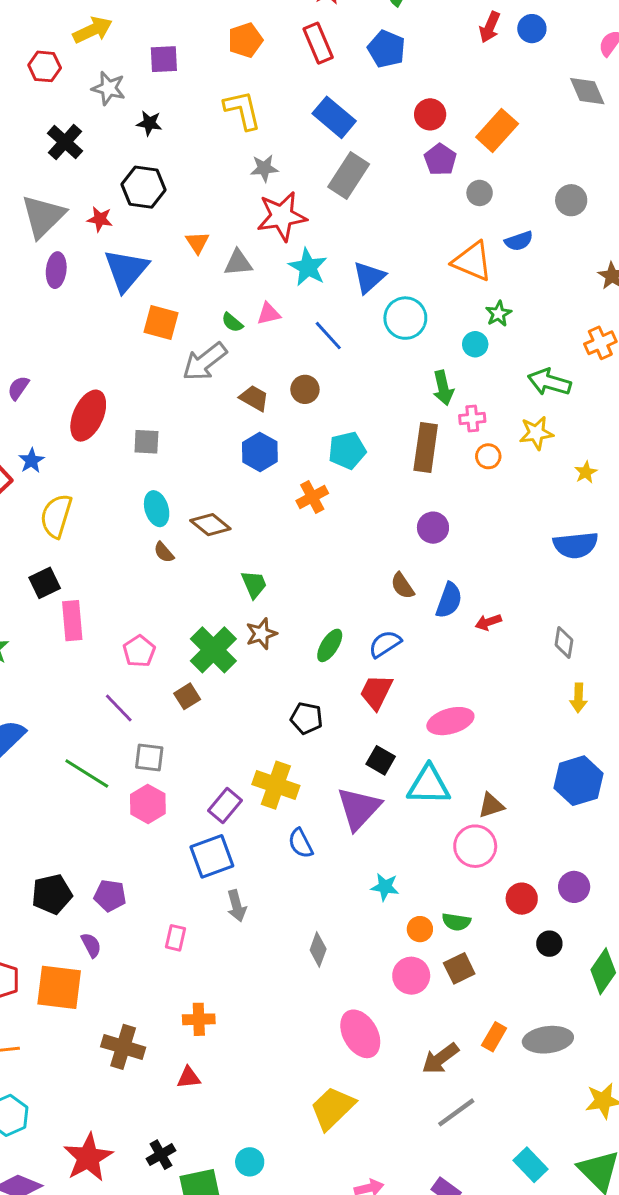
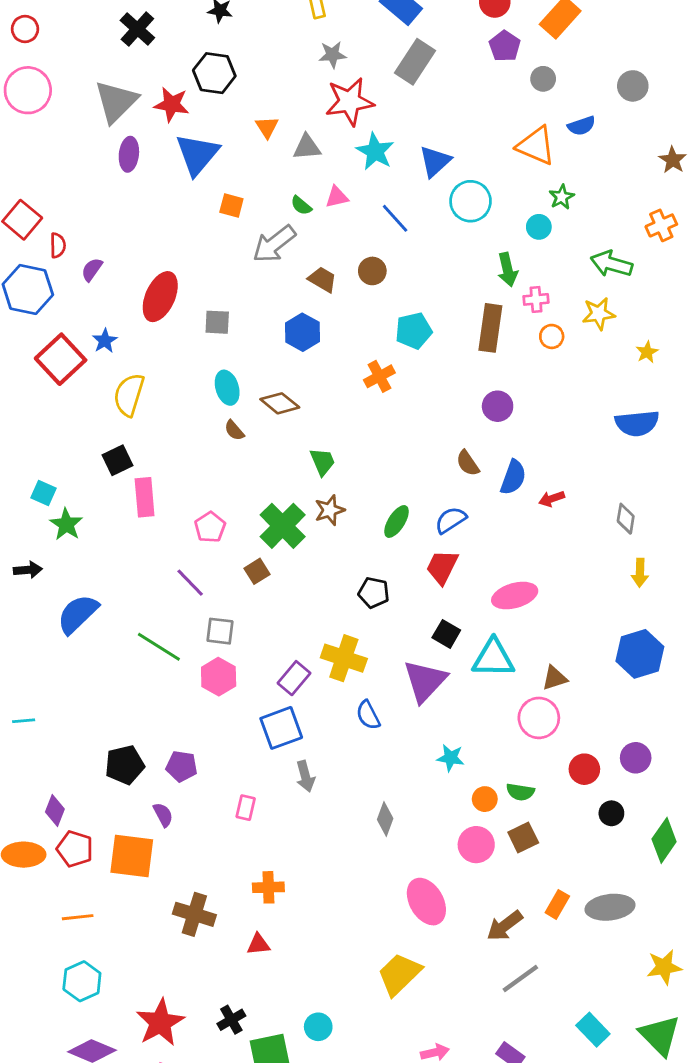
red star: (100, 219) -> (172, 104), size x1.4
orange square: (161, 322) -> (231, 205), size x0.7
blue hexagon: (260, 452) -> (303, 332), moved

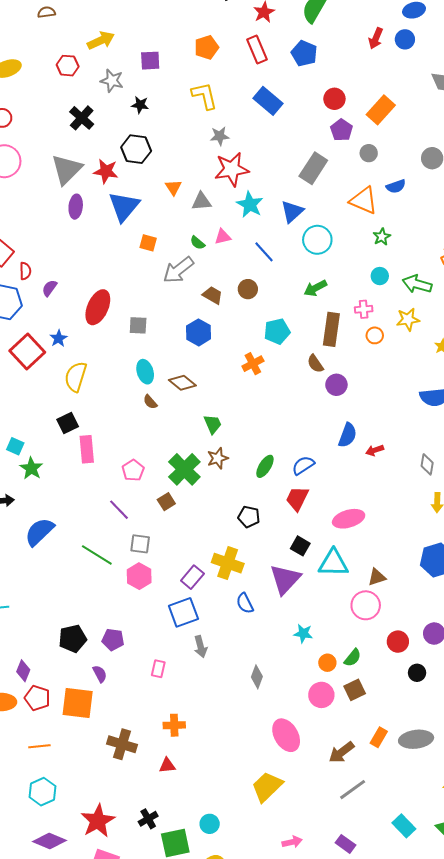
gray rectangle: (415, 62) -> (313, 168), moved
cyan circle: (539, 227) -> (380, 276), moved
green arrow: (508, 270) -> (315, 288), moved, turned 75
brown semicircle: (468, 463) -> (315, 364), moved
green semicircle: (520, 792) -> (353, 658), turned -60

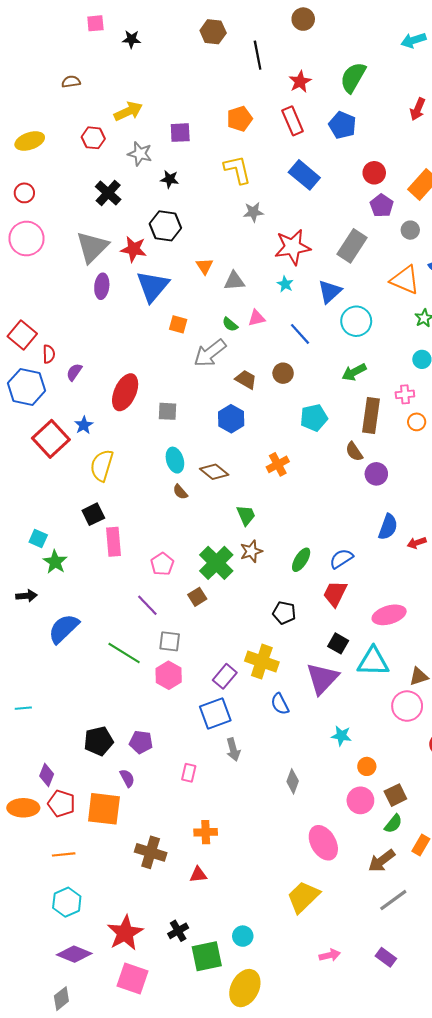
red star: (232, 169) -> (293, 247), moved
cyan star: (250, 205) -> (285, 284), size x0.6
orange cross: (253, 364) -> (278, 464), moved
green semicircle: (353, 658) -> (393, 824), moved

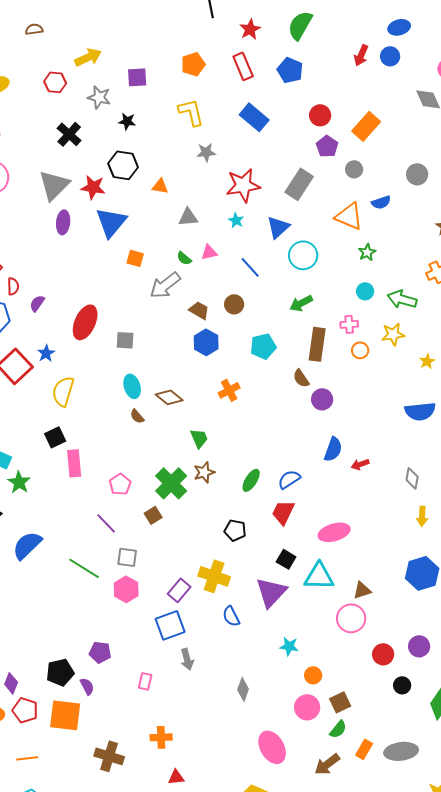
orange triangle: (205, 266) -> (160, 186), moved, turned -48
blue hexagon: (231, 419) -> (206, 342), moved
black pentagon: (99, 741) -> (60, 672), moved
red triangle: (198, 875) -> (176, 777), moved

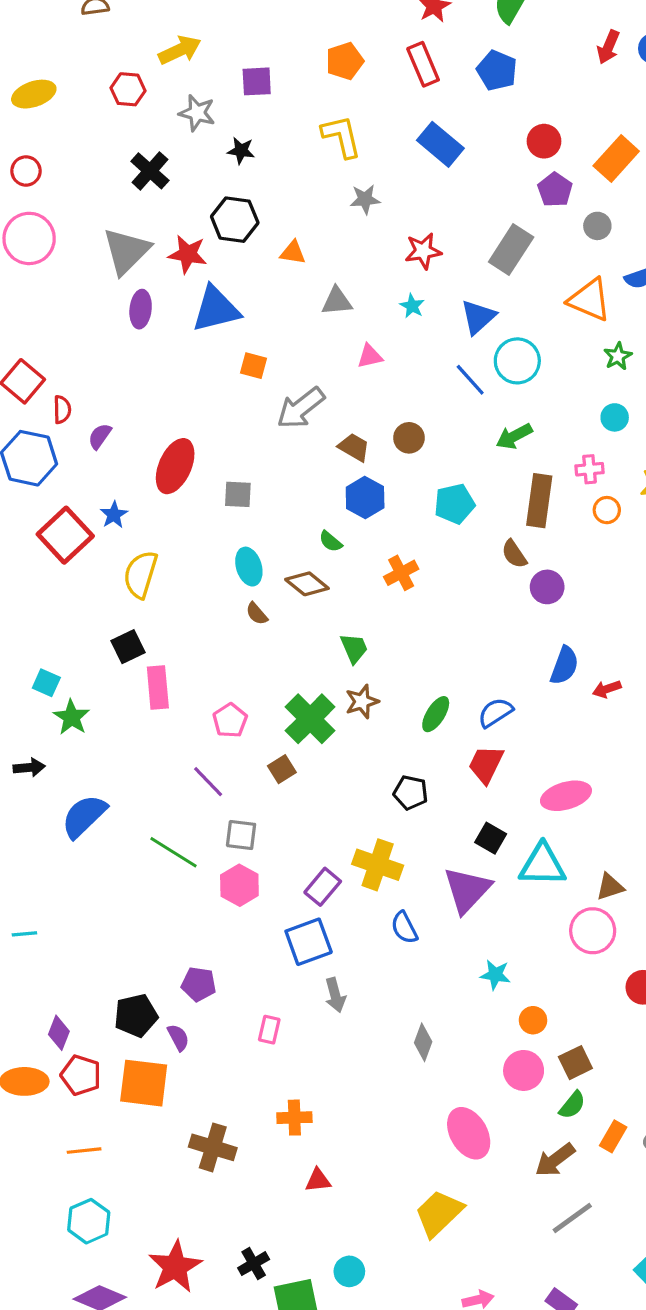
red star: (243, 185) -> (423, 251), size x0.7
blue triangle: (111, 222) -> (216, 309), turned 36
green semicircle: (184, 258) -> (331, 541), moved
blue line: (250, 267) -> (470, 380), moved

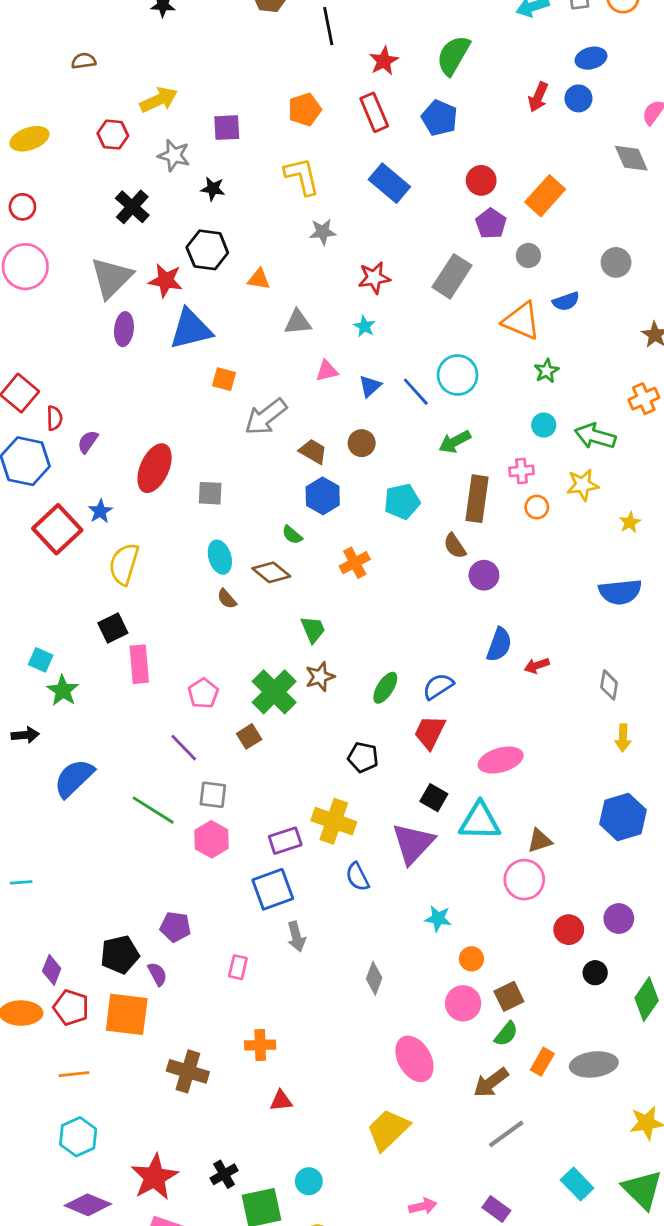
blue triangle: (478, 317) -> (370, 386), moved, size x0.7
purple rectangle: (323, 887) -> (285, 841), turned 32

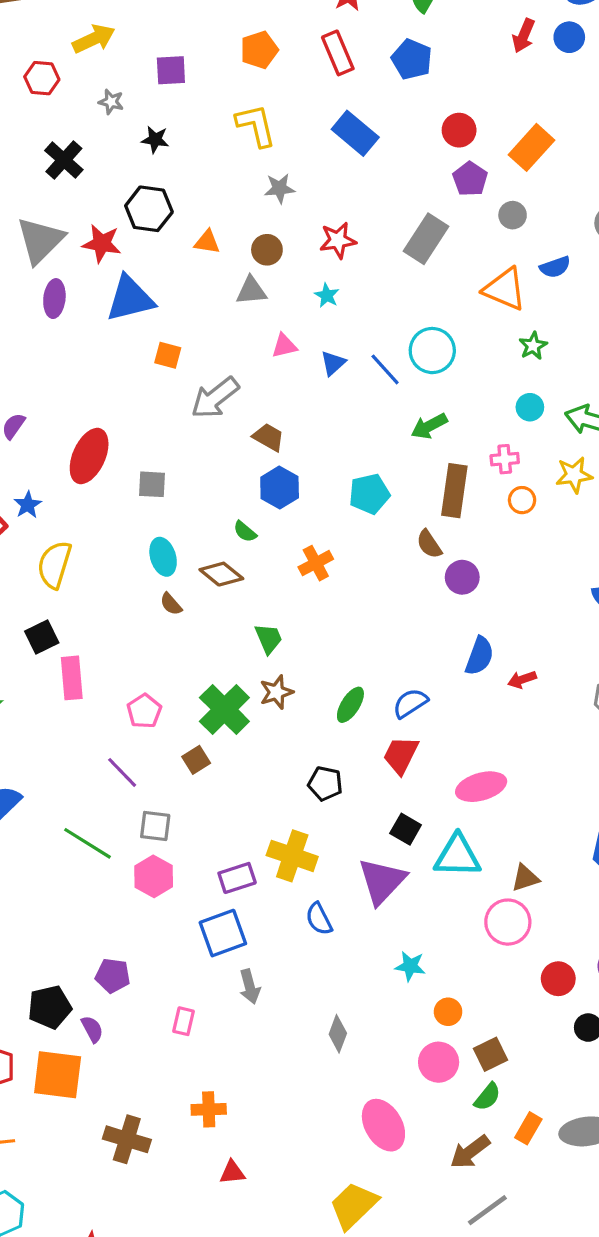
gray star: (174, 155) -> (111, 102), size x0.7
brown circle: (362, 443) -> (267, 250), moved

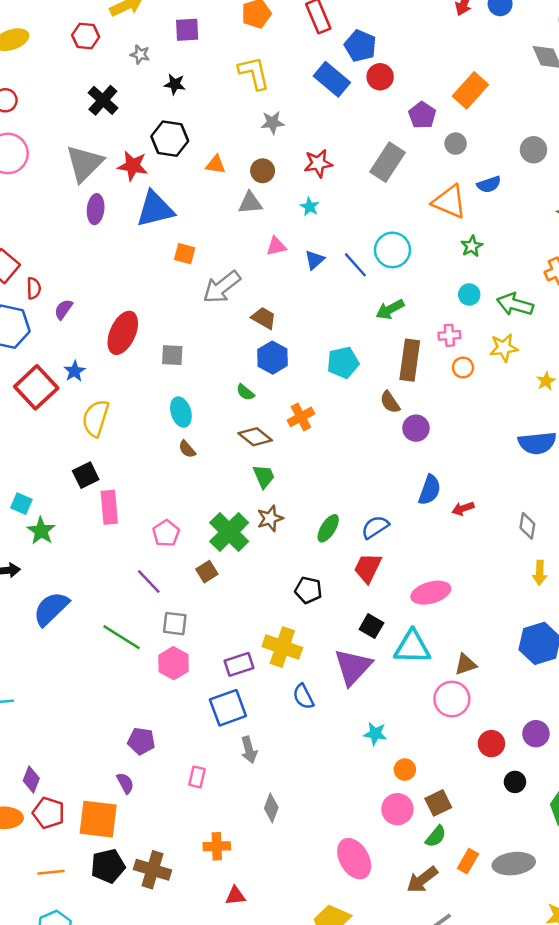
blue pentagon: (412, 59) -> (360, 46), moved
red circle: (459, 130) -> (380, 77), moved
brown diamond: (221, 574) -> (255, 437), moved
black pentagon: (50, 1007) -> (108, 866), moved
gray diamond: (338, 1034) -> (271, 808), moved

